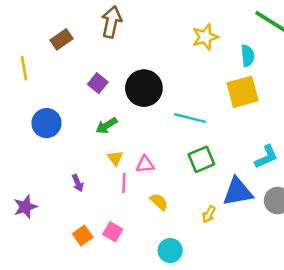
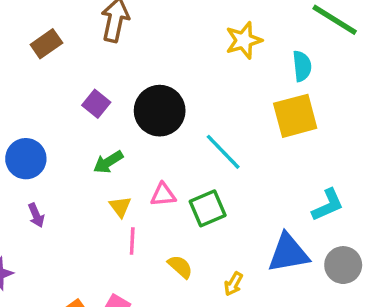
cyan line: (190, 118) -> (223, 152), turned 32
green square: (201, 159) -> (208, 208), moved
pink triangle: (145, 164) -> (163, 195), moved
purple arrow: (78, 183) -> (36, 215), moved
yellow arrow: (209, 214) -> (233, 284), moved

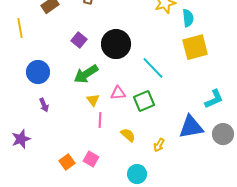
cyan semicircle: (302, 66) -> (188, 18), moved
green arrow: (108, 162) -> (86, 74), size x1.4

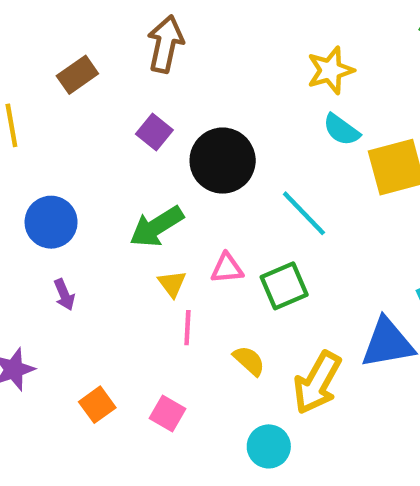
cyan semicircle: (188, 18) -> (341, 130), moved, turned 132
purple square: (79, 40) -> (154, 132), moved
yellow arrow: (159, 145) -> (317, 383), size x2.0
orange square: (67, 162) -> (97, 405), moved

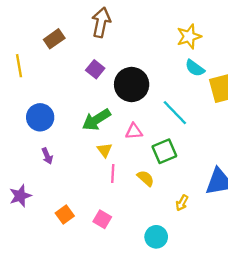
pink triangle: (227, 268) -> (134, 131), moved
yellow semicircle: (249, 361) -> (146, 178), moved
yellow arrow: (317, 383) -> (182, 203), size x0.5

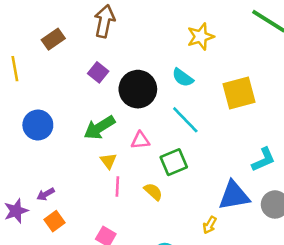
cyan semicircle: (195, 68) -> (183, 78), moved
purple arrow: (47, 156) -> (46, 194), moved, turned 84
yellow arrow: (182, 203) -> (210, 225), moved
orange square: (65, 215) -> (55, 221), moved

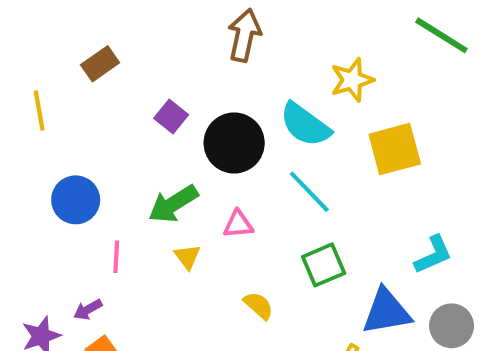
brown arrow: (105, 21) -> (244, 35), moved
yellow star: (201, 37) -> (352, 80), moved
cyan semicircle: (183, 78) -> (305, 125), size x1.5
green square: (174, 162) -> (324, 265), moved
pink line: (117, 187) -> (116, 257), moved

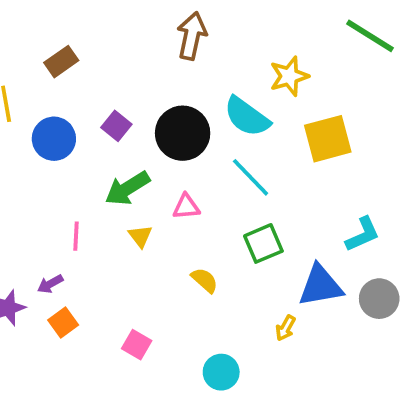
purple square: (171, 117) -> (116, 126), moved
blue circle: (76, 200) -> (54, 139), moved

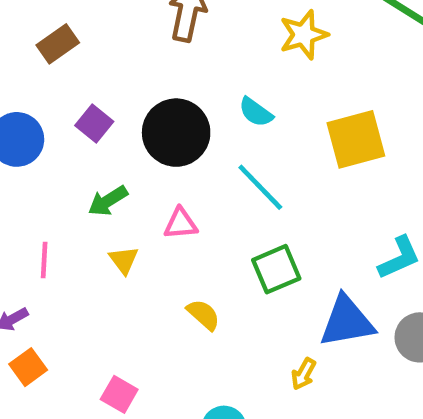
brown rectangle: (61, 62) -> (58, 44), moved
yellow star: (289, 76) -> (304, 35), moved
cyan semicircle: (247, 117) -> (256, 112), size x0.6
green arrow: (127, 188) -> (108, 201), size x0.7

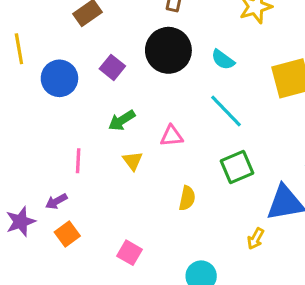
black circle: (176, 133) -> (168, 50), moved
yellow semicircle: (203, 315) -> (187, 198), turned 60

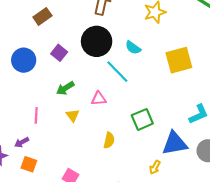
cyan line: (226, 111) -> (117, 72), moved
orange square: (67, 234) -> (29, 164), turned -35

